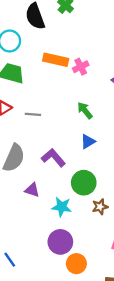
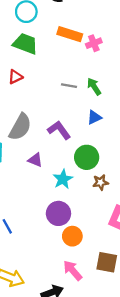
gray line: (33, 114) -> (69, 86), moved
cyan star: (62, 207) -> (63, 179), turned 30

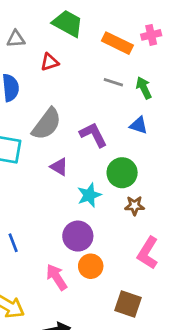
orange rectangle: (70, 34) -> (117, 43), moved
blue triangle: (94, 117) -> (139, 125), turned 35
pink arrow: (73, 270) -> (57, 277), moved

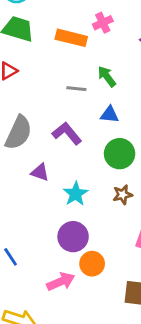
gray line: (113, 82) -> (76, 89), moved
green circle: (122, 173) -> (120, 154), moved
pink arrow: (57, 277) -> (61, 282), turned 112

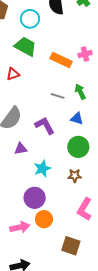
purple triangle: (40, 172) -> (21, 149), turned -40

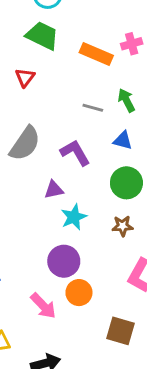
red triangle: (13, 74) -> (25, 78), turned -32
purple triangle: (21, 149) -> (54, 190), moved
pink arrow: (20, 227) -> (43, 306), turned 60

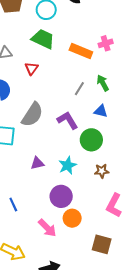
gray line: (93, 108) -> (79, 89), turned -72
green circle: (126, 183) -> (91, 140), moved
purple triangle: (54, 190) -> (37, 163), moved

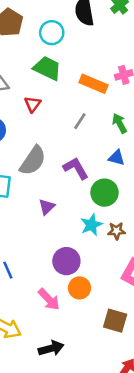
gray line: (79, 89) -> (80, 121), moved
purple triangle: (37, 163) -> (47, 207), moved, turned -32
cyan star: (68, 165) -> (91, 225), moved

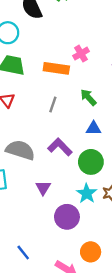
gray semicircle: (33, 161) -> (20, 150), turned -92
purple circle: (66, 261) -> (67, 217), moved

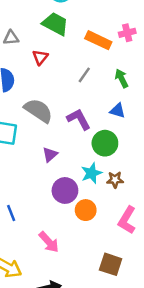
orange circle: (91, 252) -> (86, 210), moved

